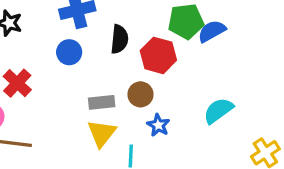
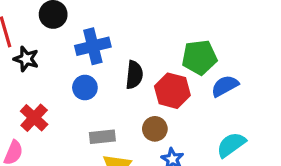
blue semicircle: (212, 31) -> (225, 86), moved
gray rectangle: (102, 102) -> (102, 137), moved

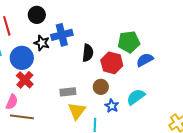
black star: (26, 59) -> (42, 43), moved
blue circle: (85, 88) -> (22, 58), moved, size x1.5
cyan semicircle: (231, 145) -> (136, 97), moved

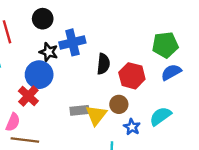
green pentagon: (129, 42) -> (165, 45), moved
blue circle: (22, 58) -> (39, 75), moved
yellow triangle: (77, 111) -> (96, 115), moved

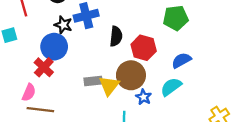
blue semicircle: (171, 72) -> (181, 60), moved
brown circle: (119, 104) -> (131, 75), size x1.6

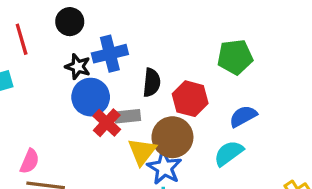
blue circle: (54, 47) -> (91, 97), moved
red cross: (44, 67) -> (107, 123), moved
gray rectangle: (93, 81) -> (128, 116), moved
blue star: (144, 97) -> (164, 168), moved, size x1.5

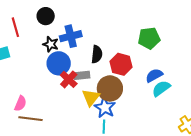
cyan semicircle: (229, 153) -> (161, 88), moved

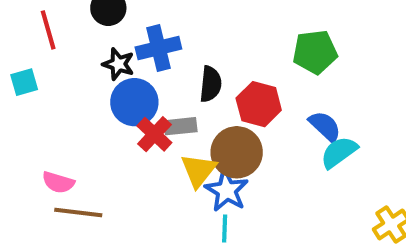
blue semicircle: (154, 75) -> (325, 126), turned 72
pink semicircle: (20, 104) -> (58, 182), turned 84

